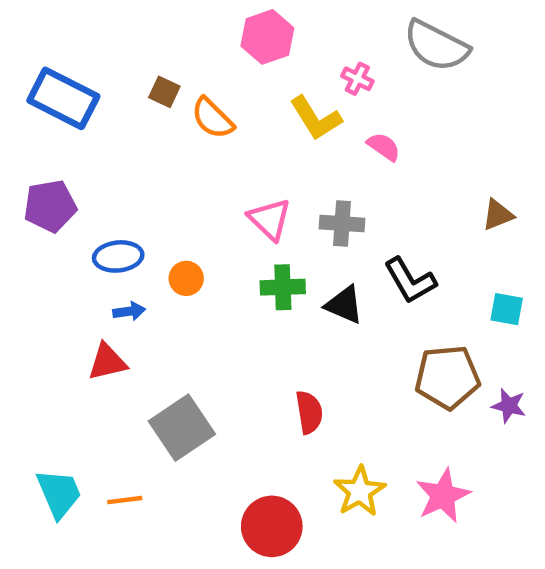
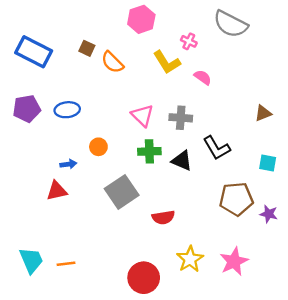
blue ellipse: (118, 256) -> (67, 110), moved
red semicircle: (309, 412) -> (163, 217), turned 90
gray square: (182, 428) -> (122, 192), moved

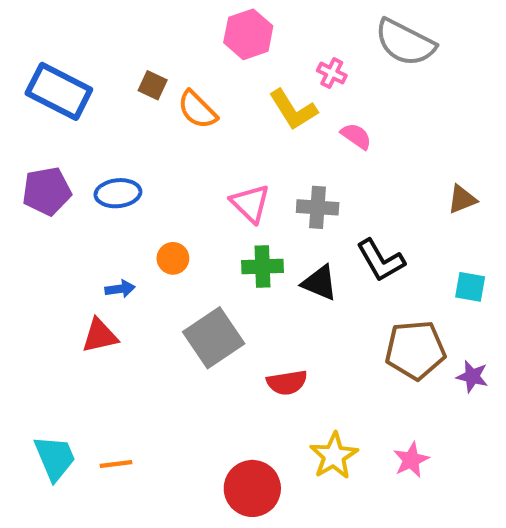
pink star: (234, 261) -> (411, 460), size x0.7

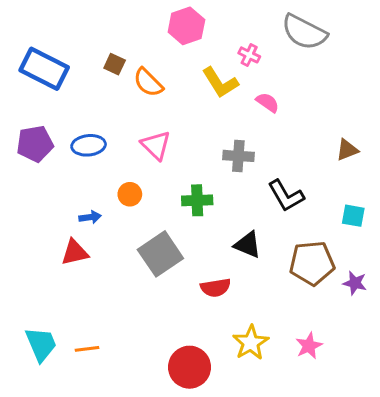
pink triangle: (250, 203) -> (156, 145), moved
black triangle: (320, 283) -> (248, 245), moved

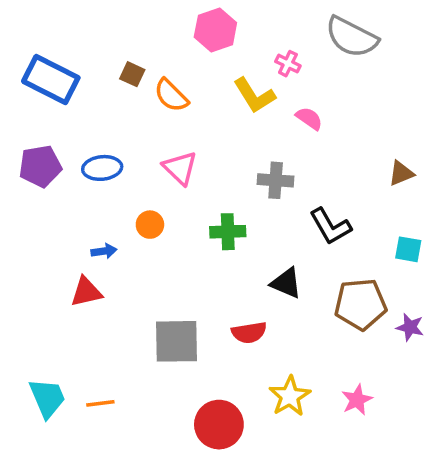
gray square: (160, 254) -> (176, 341), moved, turned 33

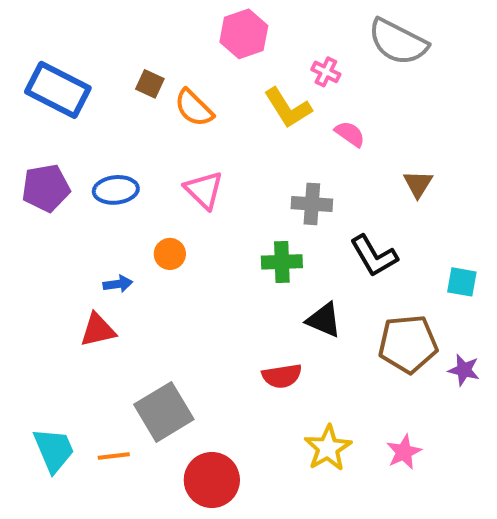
brown triangle: (401, 173) -> (418, 184), moved, turned -36
green cross: (228, 232) -> (282, 262), moved
gray square: (176, 341) -> (164, 412), moved, turned -30
red circle: (219, 425) -> (212, 480), moved

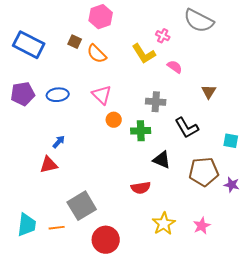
pink hexagon: (244, 34) -> (101, 17), moved
orange circle: (170, 254) -> (114, 120), moved
blue arrow: (118, 284) -> (59, 142), turned -40
cyan trapezoid: (54, 450) -> (27, 225), turned 30

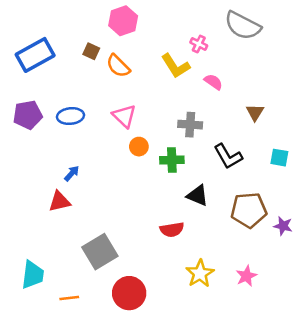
blue rectangle: (29, 45) -> (35, 55), turned -56
cyan square: (231, 141) -> (279, 158), moved
orange line: (57, 228) -> (69, 298), moved

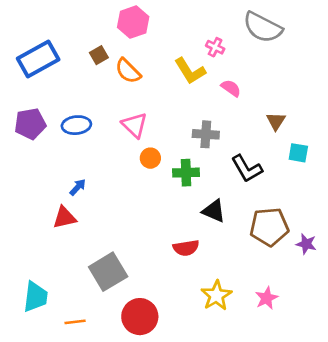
brown square: (91, 51) -> (99, 55), turned 35
cyan square: (279, 158) -> (298, 153), moved

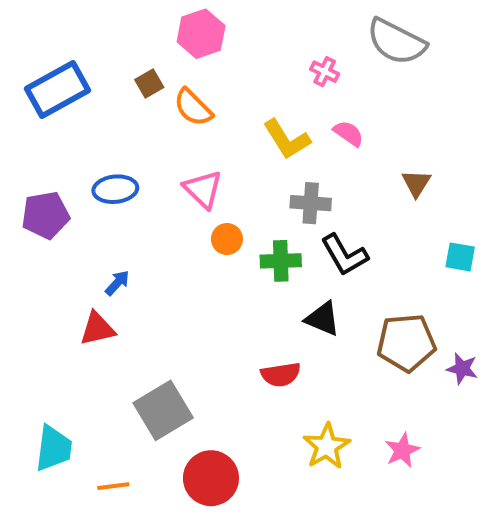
yellow L-shape: (190, 71) -> (287, 139), moved
purple pentagon: (30, 124) -> (46, 215), moved
cyan square: (298, 153) -> (460, 257), moved
black L-shape: (247, 169) -> (345, 255), moved

